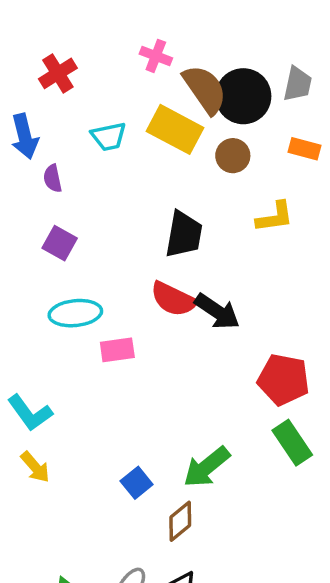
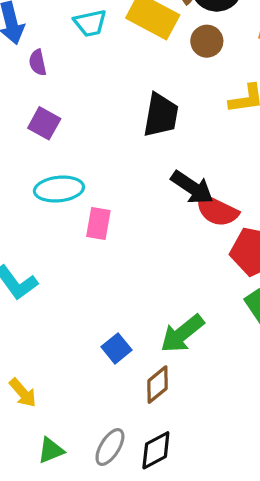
red semicircle: (173, 299) -> (217, 210), moved
pink rectangle: (117, 350) -> (98, 224), turned -72
yellow arrow: (35, 467) -> (23, 393), moved

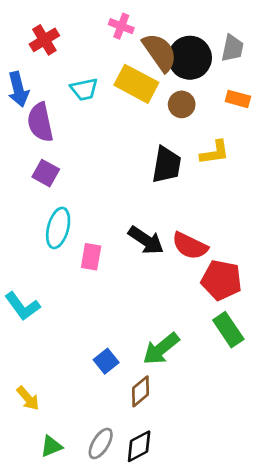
purple semicircle: (38, 63) -> (40, 122), size x1.8
black trapezoid: (161, 115) -> (167, 165), moved
black arrow: (192, 187) -> (146, 240), moved
cyan ellipse: (59, 189) -> (58, 228), turned -69

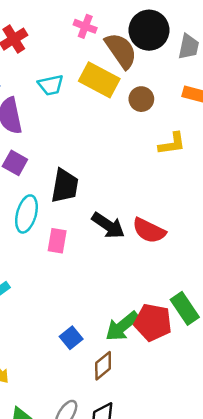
black circle: (190, 58) -> (149, 30), moved
black trapezoid: (167, 165) -> (65, 186), moved
red pentagon: (221, 280) -> (153, 322), moved

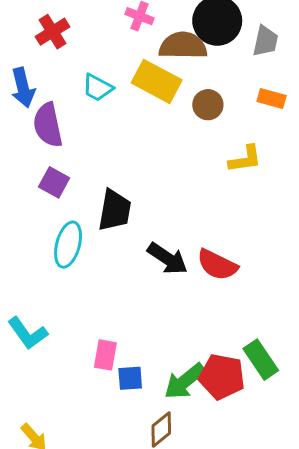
brown semicircle: (121, 51) -> (183, 46), turned -54
cyan trapezoid: (51, 85) -> (98, 88), turned 40
pink rectangle: (57, 241) -> (105, 355), moved
blue square: (71, 338) -> (130, 378), moved, turned 35

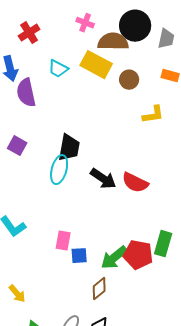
purple square: (54, 182) -> (17, 146), moved
cyan ellipse: (68, 245) -> (59, 170), moved
green rectangle: (261, 360) -> (163, 244), turned 50

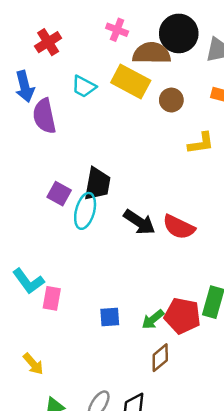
purple square: (17, 146) -> (59, 194), moved
pink rectangle: (63, 241) -> (52, 298), moved
green arrow: (114, 258) -> (153, 319), size x0.7
brown diamond: (99, 289) -> (160, 358), moved

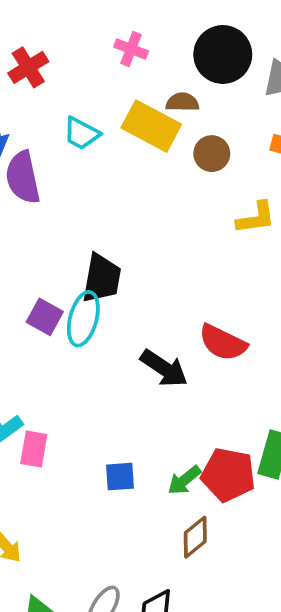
brown semicircle: (152, 53) -> (182, 102), moved, size x0.6
purple square: (59, 194) -> (45, 317), moved
black arrow: (139, 222) -> (164, 368), moved

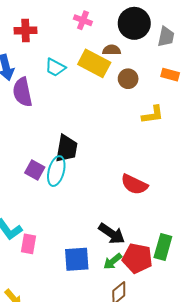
red cross: (28, 67) -> (25, 31), turned 30
black arrow: (164, 368) -> (112, 234), moved
blue square: (120, 477) -> (77, 259), size x1.5

